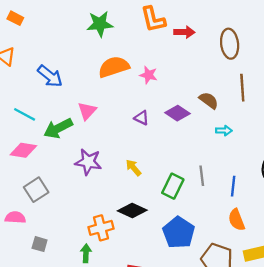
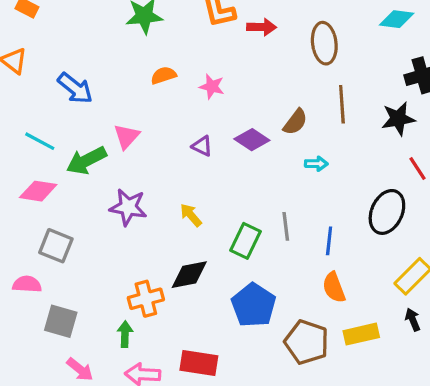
orange semicircle: (114, 67) -> (164, 75), size x0.6
brown semicircle: (209, 100) -> (295, 122), turned 90
gray square: (36, 190) -> (56, 246), turned -35
black diamond: (132, 211) -> (189, 275), turned -36
gray square: (40, 244) -> (61, 321), size x1.5

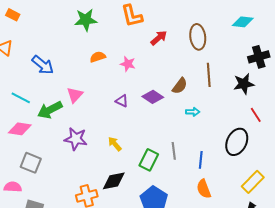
red arrow: (262, 27) -> (159, 38), moved, turned -42

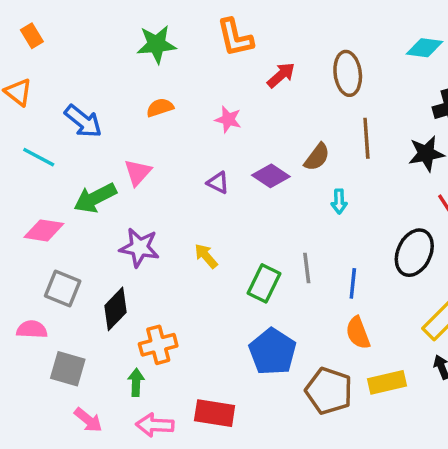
orange rectangle: (13, 15) -> (32, 36), turned 32
orange semicircle: (98, 57) -> (160, 108), moved
cyan line: (21, 98) -> (39, 157), moved
cyan arrow: (193, 112) -> (339, 201), turned 88
black diamond: (114, 181) -> (116, 309), moved, turned -35

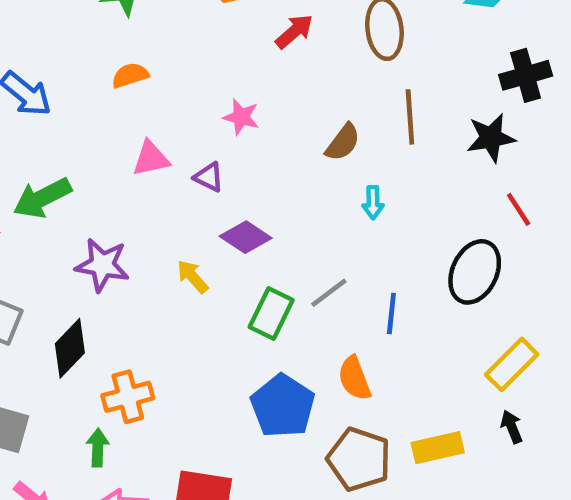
pink star: (228, 119) -> (241, 117), moved
pink triangle: (138, 172) -> (151, 159), moved, turned 36
purple diamond: (271, 176) -> (246, 237), moved
gray line: (307, 268) -> (329, 293), turned 60
orange semicircle: (358, 333) -> (354, 378), moved

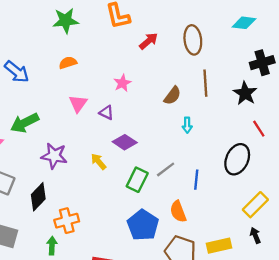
pink star: (241, 117) -> (122, 83), turned 30
black star: (491, 138) -> (245, 93), turned -30
pink triangle: (151, 159) -> (78, 104), turned -42

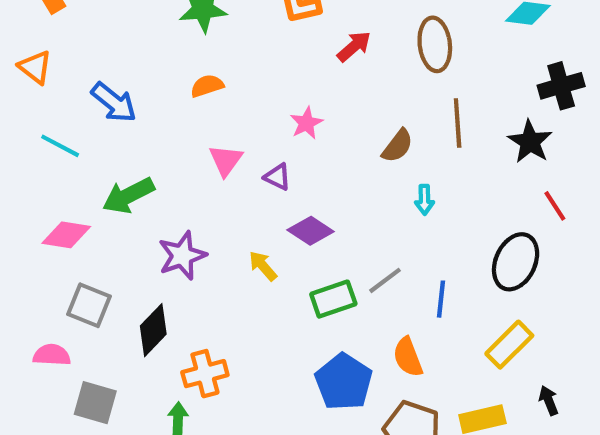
purple star: (54, 156) -> (182, 256), turned -30
green rectangle: (137, 180) -> (333, 299), turned 45
yellow rectangle: (255, 205) -> (509, 345), moved

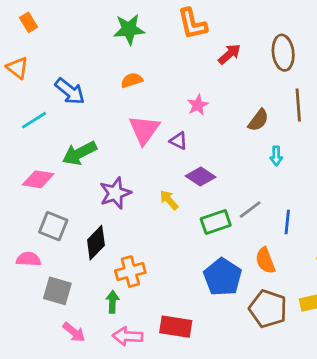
cyan line: (60, 146) -> (34, 120), turned -60
pink triangle: (226, 160) -> (144, 130), size x1.4

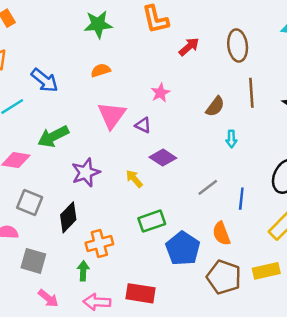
green rectangle: (216, 222) -> (152, 221), moved

